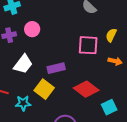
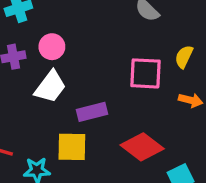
white trapezoid: (23, 64) -> (50, 87), moved
yellow square: (44, 89) -> (72, 147), turned -36

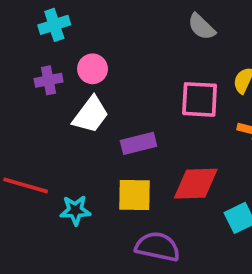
yellow square: (72, 147) -> (135, 195), moved
red diamond: (142, 147) -> (196, 184), turned -39

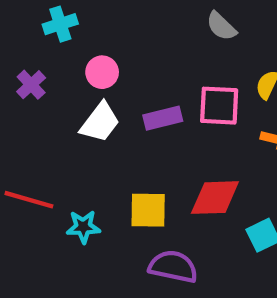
purple cross: (49, 80) -> (31, 85), moved, turned -32
purple rectangle: (138, 143) -> (163, 118), moved

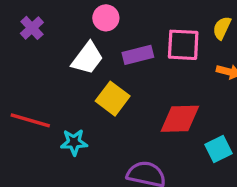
pink circle: (102, 72) -> (106, 18), moved
yellow square: (148, 210) -> (113, 99), moved, turned 36

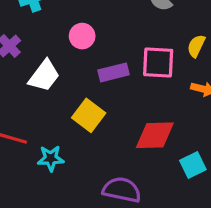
white trapezoid: (87, 58) -> (44, 76), moved

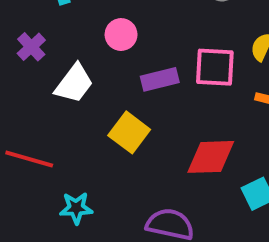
cyan star: (51, 158) -> (76, 208), moved

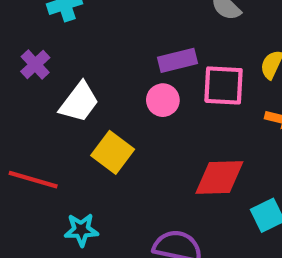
pink circle: (121, 35) -> (163, 100), moved
purple rectangle: (160, 79) -> (178, 60), moved
yellow square: (129, 132) -> (113, 152), moved

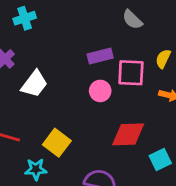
pink circle: (163, 100) -> (100, 91), moved
yellow square: (113, 152) -> (57, 143), moved

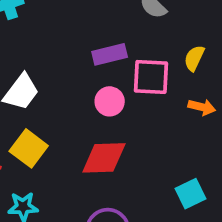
red diamond: (128, 134) -> (104, 158), moved
yellow square: (57, 143) -> (29, 148), moved

